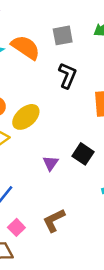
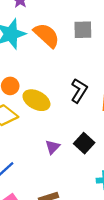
black L-shape: (67, 75) -> (79, 91), moved
yellow ellipse: (26, 117) -> (36, 100), turned 60

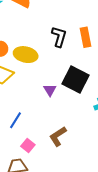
black square: (84, 143) -> (75, 80), size x1.5

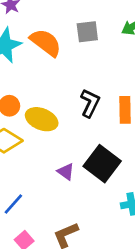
purple triangle: (50, 90) -> (66, 172), turned -32

